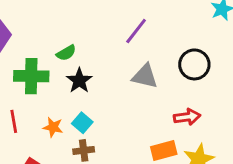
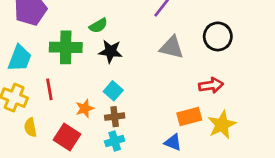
black star: (79, 81) -> (111, 51), turned -30
orange star: (53, 127) -> (85, 108), moved, turned -30

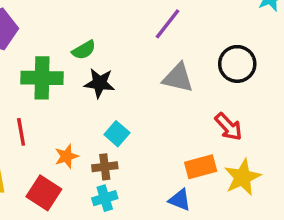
red arrow: (211, 85) -> (229, 127), turned 55
cyan square: (113, 91) -> (117, 134), moved

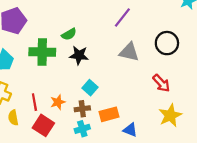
red line: (21, 132) -> (34, 102), moved
orange rectangle: (201, 167) -> (109, 114), moved

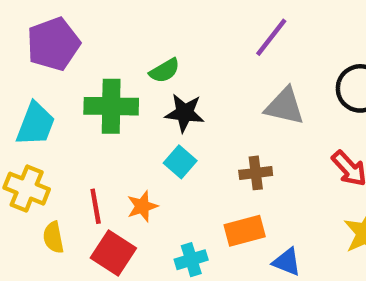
cyan square: (90, 88) -> (180, 162), moved
brown cross: (82, 109) -> (256, 173), moved

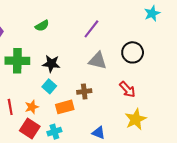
green semicircle: (165, 71) -> (42, 26), moved
orange rectangle: (245, 231) -> (65, 107), moved
red square: (113, 253) -> (30, 129), moved

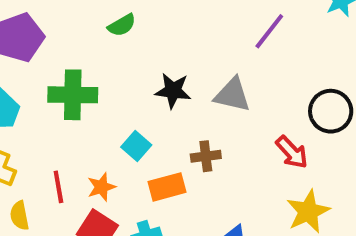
purple line: (91, 29) -> (269, 31), moved
black circle: (133, 52) -> (331, 111), moved
black star: (51, 64) -> (173, 91), moved

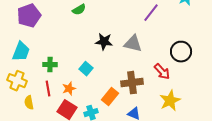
green cross: (73, 95) -> (50, 65), moved, size x0.6
brown cross: (206, 156) -> (132, 83), moved, size x1.5
orange rectangle: (167, 187) -> (110, 97), moved, turned -36

